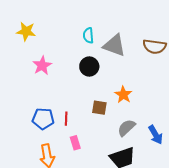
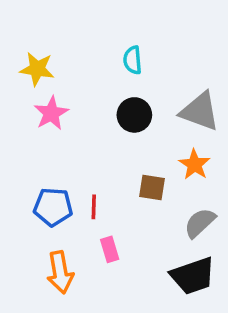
yellow star: (26, 31) -> (37, 69), moved
gray triangle: (114, 45) -> (200, 111), moved

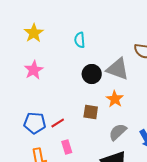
yellow star: (37, 69) -> (34, 33), moved, turned 30
black circle: (134, 115) -> (92, 74), moved
red line: (94, 207) -> (58, 123), turned 56

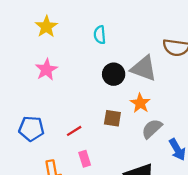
blue pentagon: (35, 123) -> (31, 129), moved
gray semicircle: (118, 132) -> (152, 129), moved

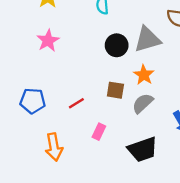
gray triangle: (144, 68) -> (147, 39), turned -36
gray semicircle: (152, 129) -> (143, 103), moved
pink rectangle: (85, 159) -> (99, 132), moved, turned 42

